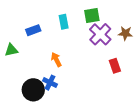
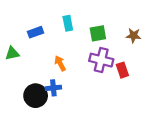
green square: (92, 16) -> (98, 33), moved
purple cross: (100, 34) -> (101, 60), moved, turned -30
blue cross: (50, 83) -> (53, 88), turned -32

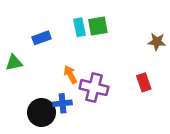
green square: (98, 33) -> (98, 26), moved
purple cross: (101, 60) -> (94, 88), moved

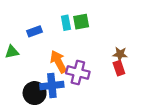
brown star: (157, 42) -> (120, 54), moved
orange arrow: (70, 74) -> (58, 62), size x1.5
blue cross: (62, 103) -> (52, 85), size x1.5

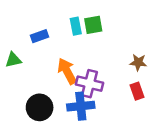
red rectangle: (119, 68) -> (137, 91), moved
blue cross: (52, 85) -> (81, 106), moved

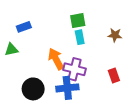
cyan rectangle: (76, 26) -> (80, 37), moved
blue rectangle: (40, 36) -> (24, 27), moved
brown star: (138, 62) -> (115, 35), moved

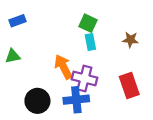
green square: (78, 21) -> (88, 23), turned 35
blue rectangle: (24, 27) -> (17, 21), moved
red rectangle: (114, 75) -> (129, 86), size x1.5

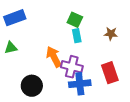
blue rectangle: (17, 21) -> (15, 18), size x1.5
blue cross: (76, 100) -> (80, 84), moved

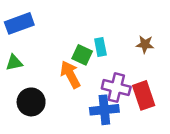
green square: (75, 20) -> (82, 55), moved
purple cross: (72, 67) -> (116, 88), moved
black circle: (32, 86) -> (31, 102), moved

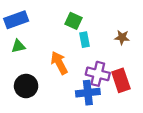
green square: (82, 55) -> (73, 21), moved
green triangle: (14, 63) -> (18, 46), moved

